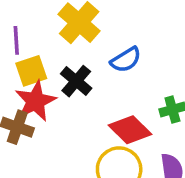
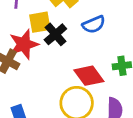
yellow square: (31, 71) -> (40, 22), moved

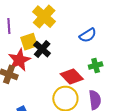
blue semicircle: (94, 24) -> (88, 35), moved

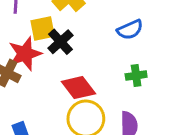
red diamond: (72, 77) -> (78, 88), moved

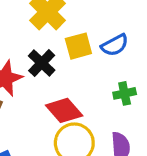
yellow square: (43, 28) -> (78, 46), moved

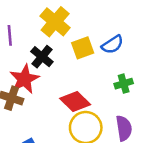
black cross: (42, 63) -> (42, 57), moved

